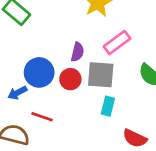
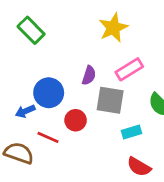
red circle: (70, 79) -> (76, 120), moved
cyan rectangle: (108, 106) -> (131, 132), moved, turned 54

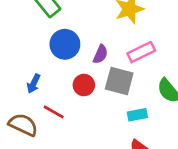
blue circle: (49, 93) -> (65, 44), moved
blue arrow: (25, 111) -> (34, 84), turned -48
red circle: (76, 120) -> (84, 85), moved

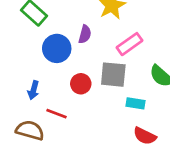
purple semicircle: (100, 54) -> (85, 34), moved
cyan rectangle: (137, 115) -> (135, 103), turned 30

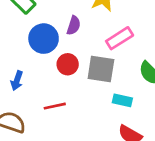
red circle: (81, 84) -> (68, 64), moved
red line: (57, 114) -> (55, 106), moved, turned -36

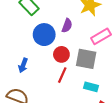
cyan rectangle: (122, 100) -> (91, 87), moved
red line: (55, 106) -> (62, 75), moved, turned -56

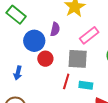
red circle: (61, 54) -> (45, 59), moved
red line: (62, 75) -> (66, 81), moved

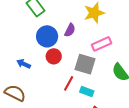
blue arrow: (18, 73) -> (24, 64), turned 88

